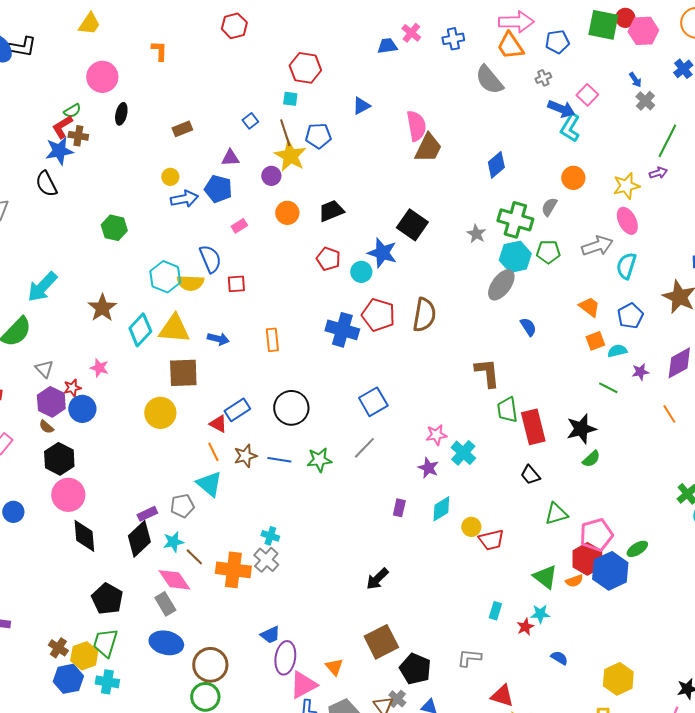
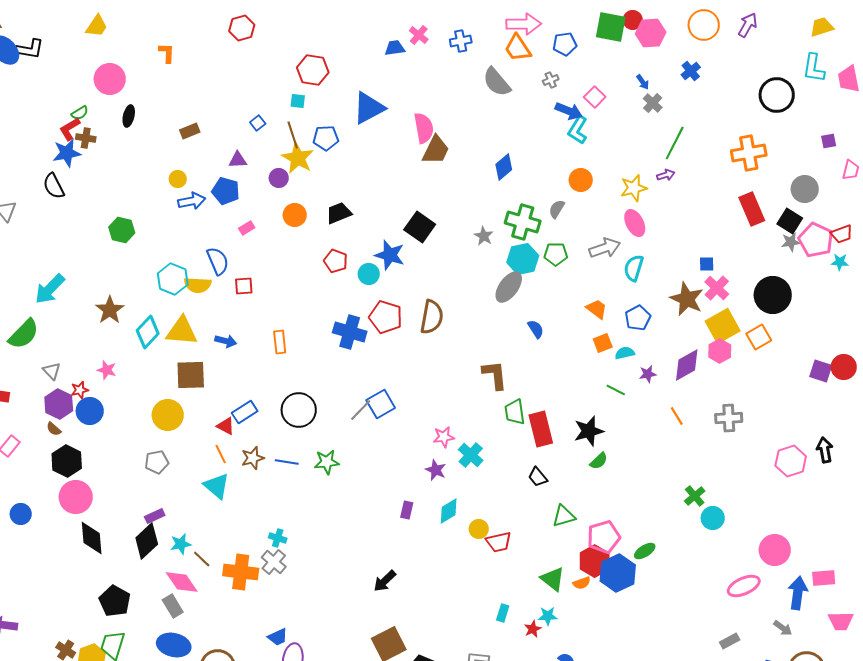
blue triangle: (361, 106) -> (369, 108), size x1.8
gray line: (364, 448) -> (361, 410), moved
gray pentagon: (182, 506) -> (157, 462), moved

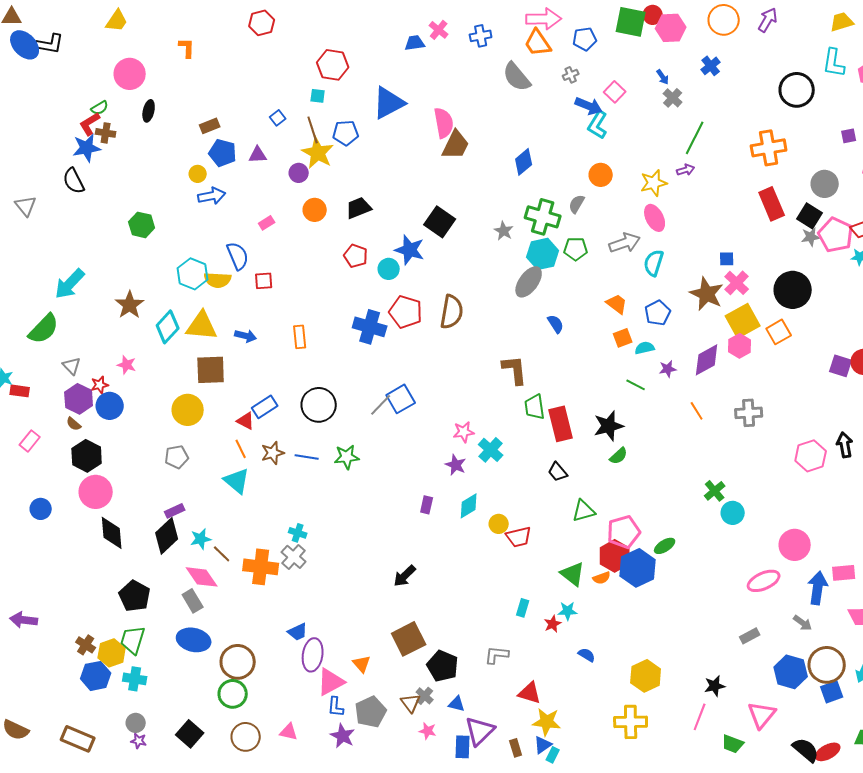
blue pentagon: (226, 191) -> (223, 153), moved

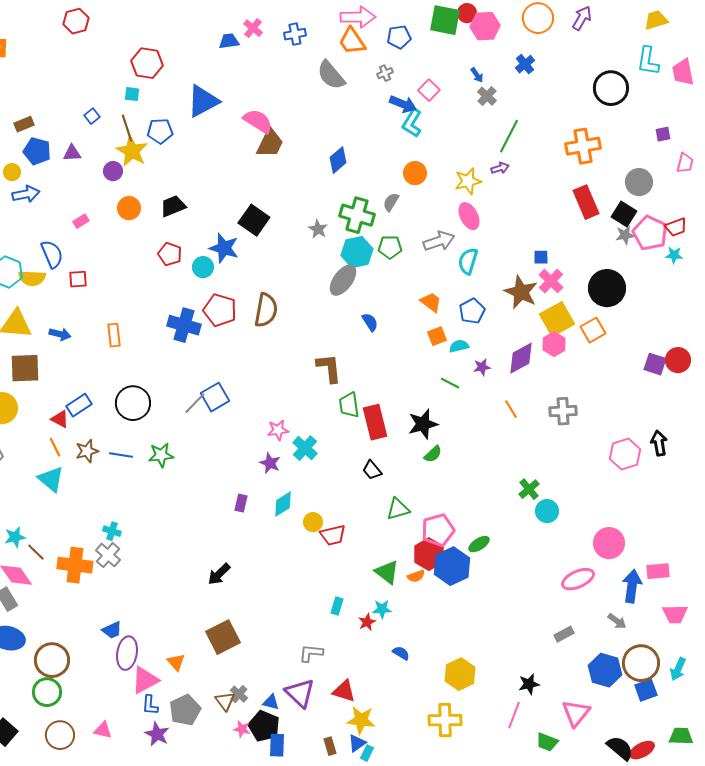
pink semicircle: (444, 123) -> (258, 121), turned -48
black pentagon: (443, 666) -> (264, 726), moved
purple triangle: (480, 731) -> (300, 693), moved, turned -32

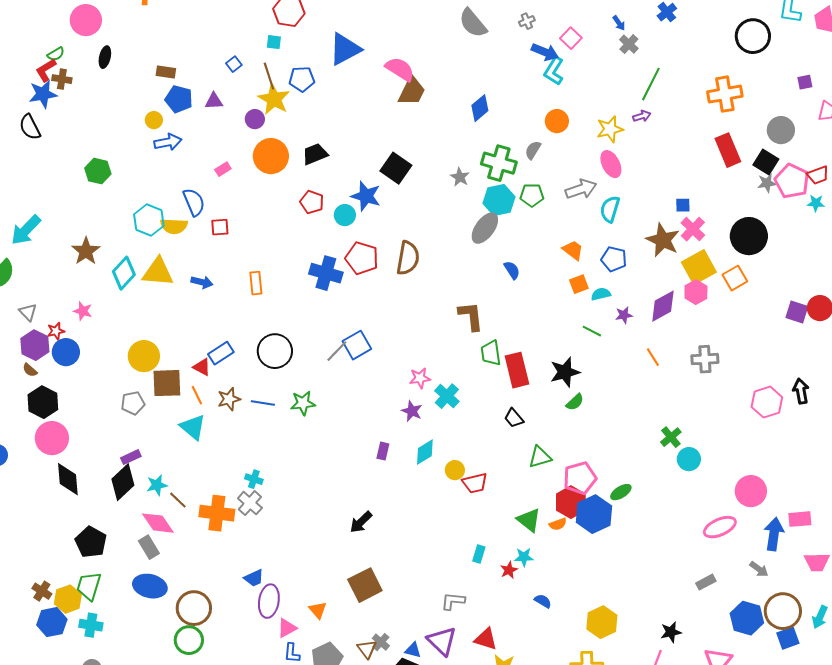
brown rectangle: (24, 124) -> (166, 72), turned 30
orange circle: (129, 208) -> (271, 156), size x1.5
blue pentagon: (472, 311) -> (614, 259), turned -30
brown square: (25, 368) -> (167, 383), moved
pink triangle: (145, 680) -> (287, 628), size x0.7

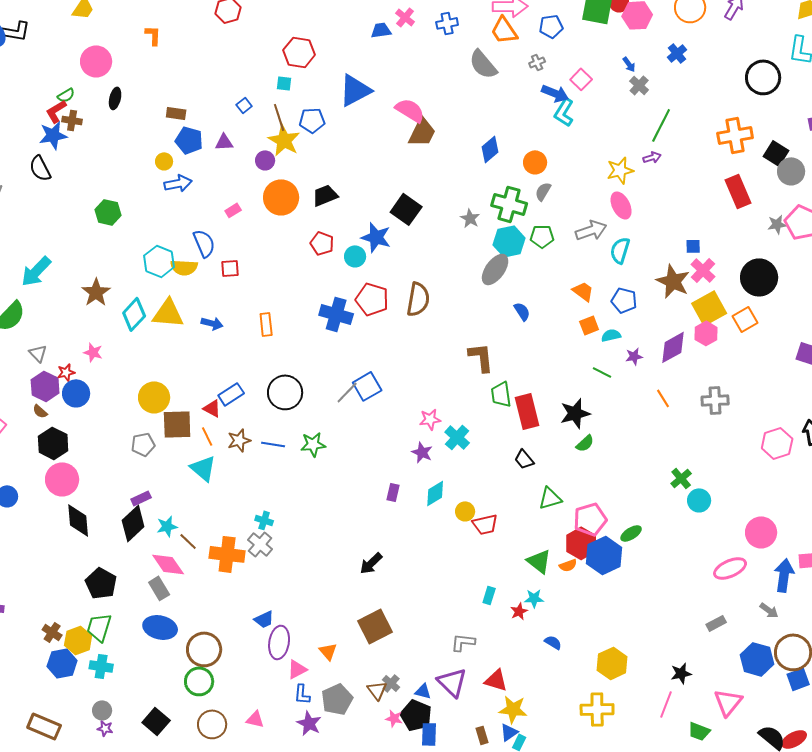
orange circle: (557, 121) -> (535, 162), moved
black square: (766, 162) -> (776, 153), moved

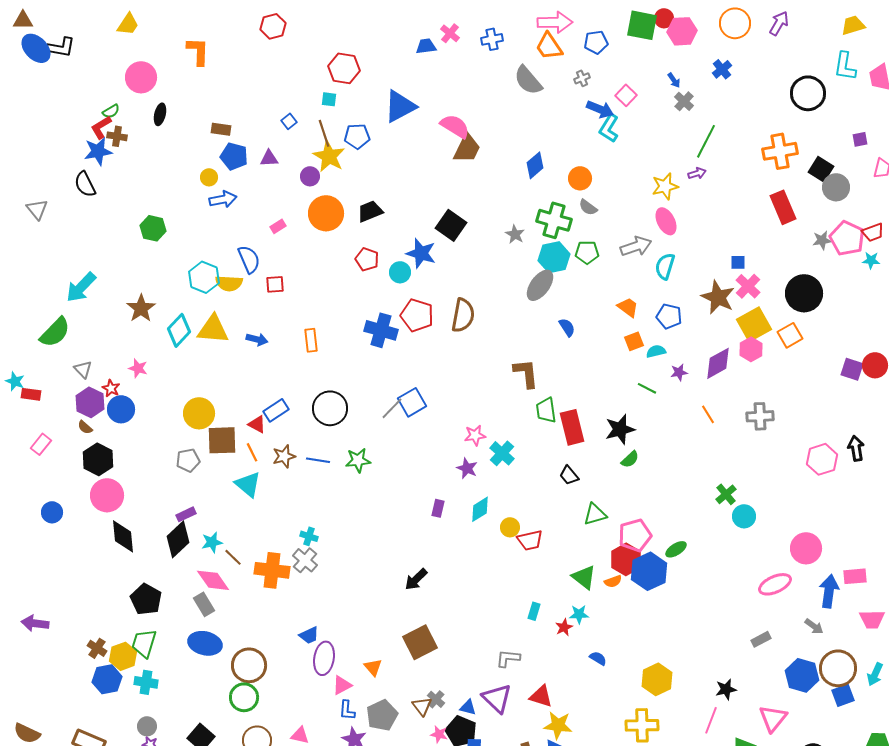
orange L-shape: (153, 35) -> (198, 51), size x1.4
gray semicircle: (543, 191) -> (588, 207), turned -84
red star: (66, 372) -> (111, 388), turned -30

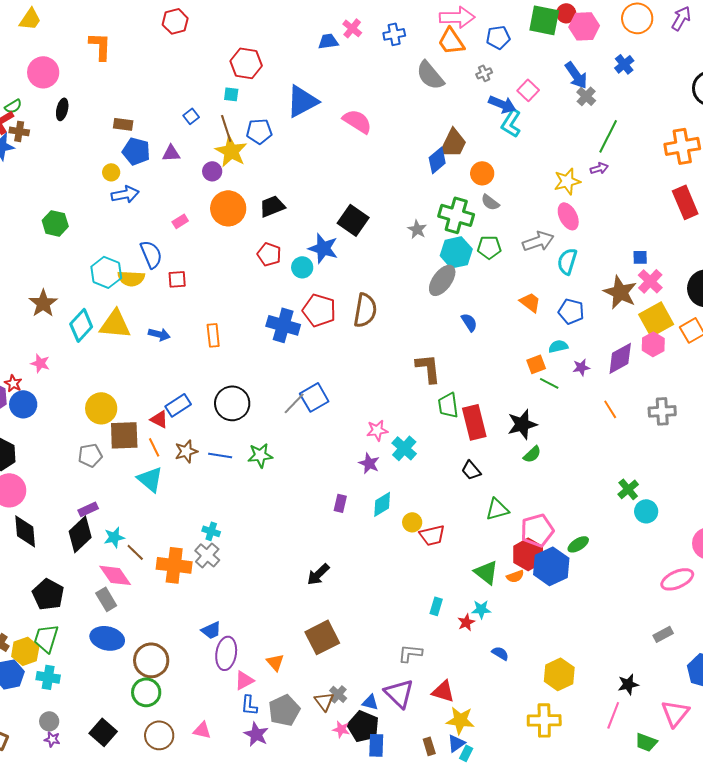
blue arrow: (674, 80) -> (576, 75), size x1.8
brown trapezoid: (467, 148) -> (453, 143), moved
orange square: (634, 341) -> (536, 364), moved

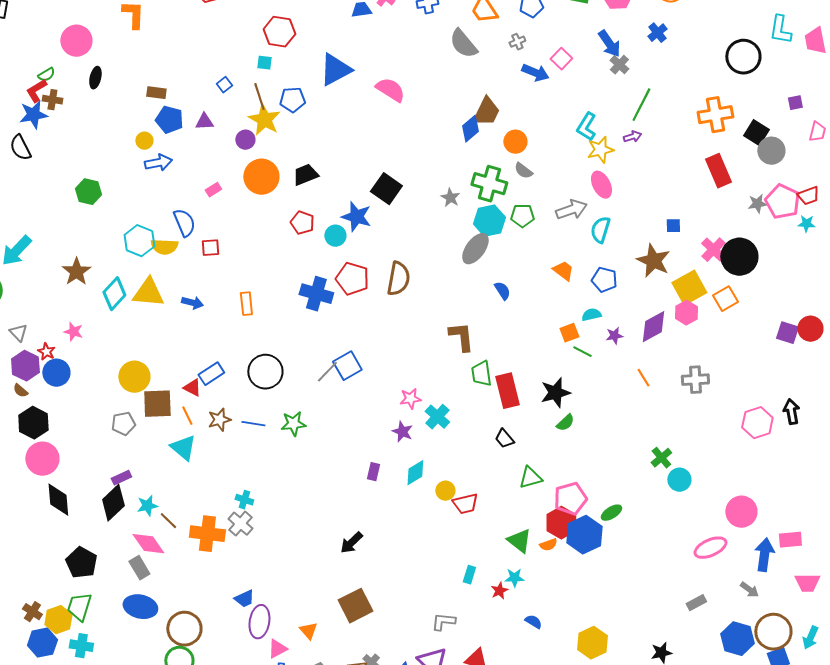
cyan L-shape: (511, 123) -> (586, 127), moved
pink cross: (650, 281) -> (713, 250), moved

